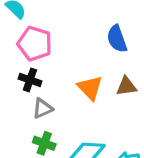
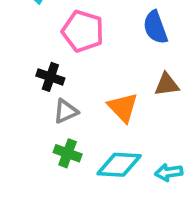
pink pentagon: (35, 44) -> (83, 31), moved
orange triangle: (90, 88) -> (123, 107), moved

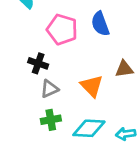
blue semicircle: (155, 27) -> (100, 24), moved
green cross: (68, 153) -> (51, 120), turned -30

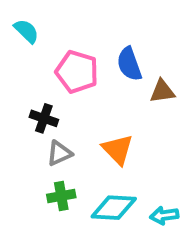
brown triangle: (124, 69) -> (162, 91), moved

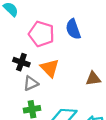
brown triangle: (162, 91) -> (93, 79), moved
orange triangle: (118, 149) -> (50, 68), moved

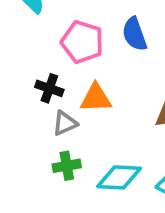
orange triangle: (50, 68) -> (96, 98), turned -48

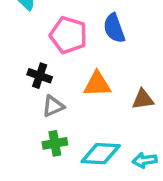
orange triangle: (96, 98) -> (97, 84), moved

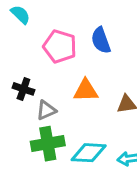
black cross: (40, 76) -> (23, 89), moved
green cross: (55, 143) -> (48, 144), size x1.5

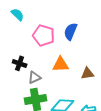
blue semicircle: (101, 40) -> (71, 31), turned 42

